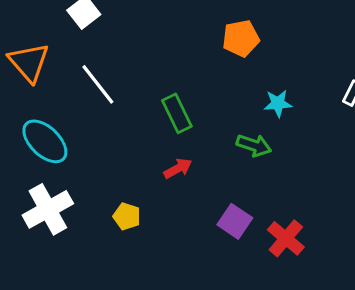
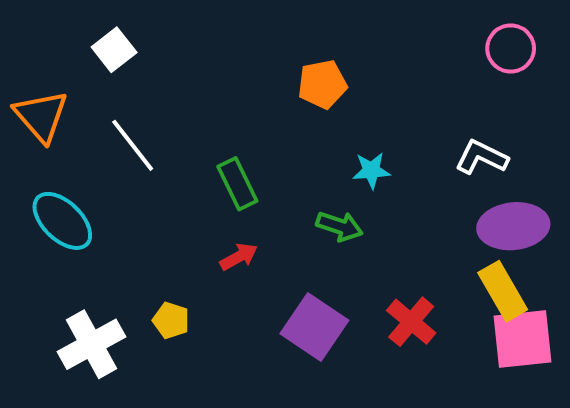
white cross: (48, 209) -> (92, 344), moved
purple square: (235, 221) -> (314, 327), size x1.4
red cross: (286, 238) -> (411, 322), moved

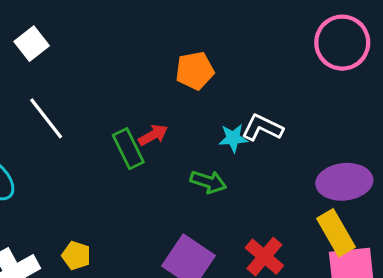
pink circle: (511, 48) -> (342, 43), size x1.4
white L-shape: (481, 157) -> (262, 128), moved
red arrow: (239, 257) -> (153, 135), moved

